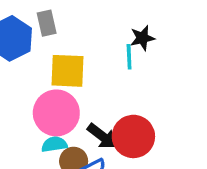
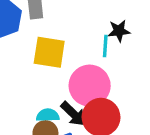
pink circle: (56, 113) -> (90, 86), moved
cyan semicircle: (54, 144) -> (48, 115), moved

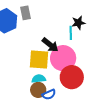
yellow square: (49, 52) -> (39, 59), moved
black arrow: (73, 114) -> (50, 45), moved

